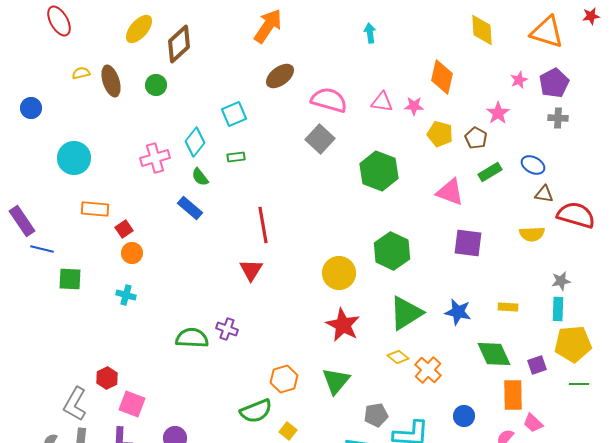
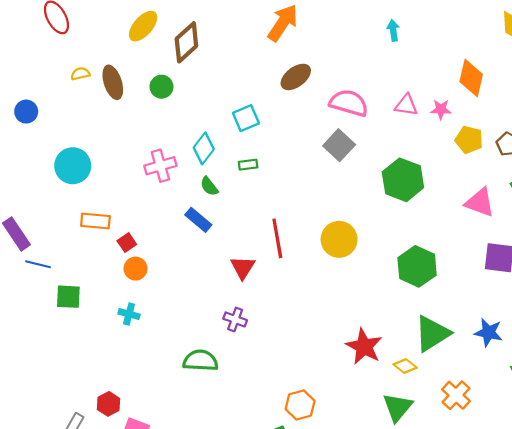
red triangle: (251, 270) -> (243, 267), moved
yellow circle: (339, 273) -> (339, 239), moved
purple cross: (227, 329) -> (235, 319), moved
yellow diamond: (398, 357) -> (405, 366), moved
green triangle: (336, 381) -> (398, 407), moved

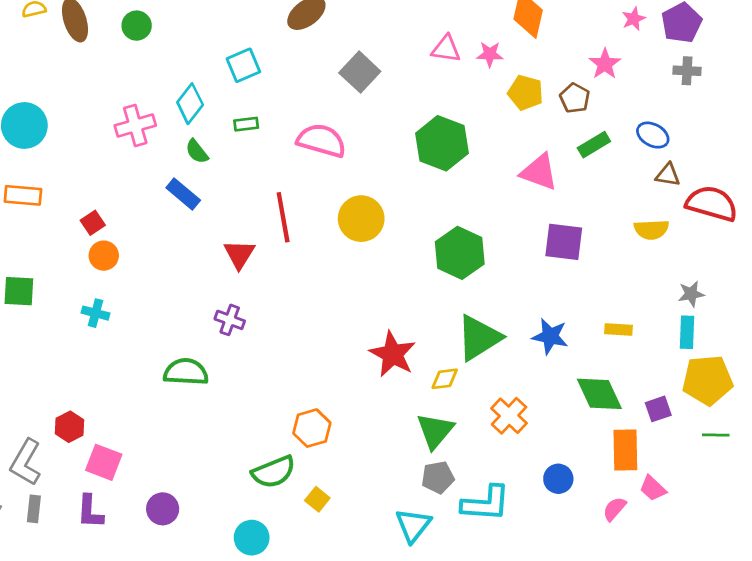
pink semicircle: (349, 103) -> (321, 141), moved
gray square: (339, 145) -> (360, 72), moved
orange rectangle: (95, 221) -> (23, 195), moved
yellow diamond: (405, 366) -> (445, 379), turned -45

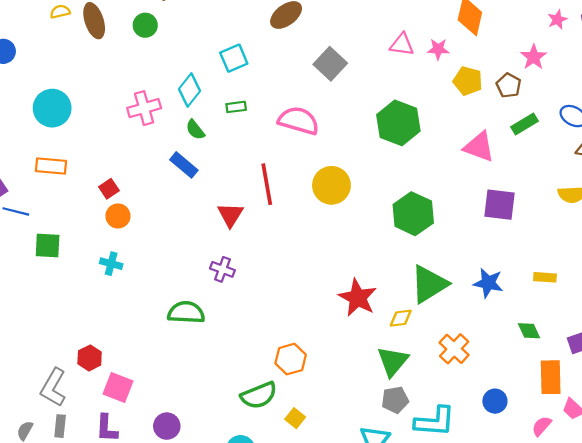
green diamond: (599, 394) -> (529, 331), size x0.6

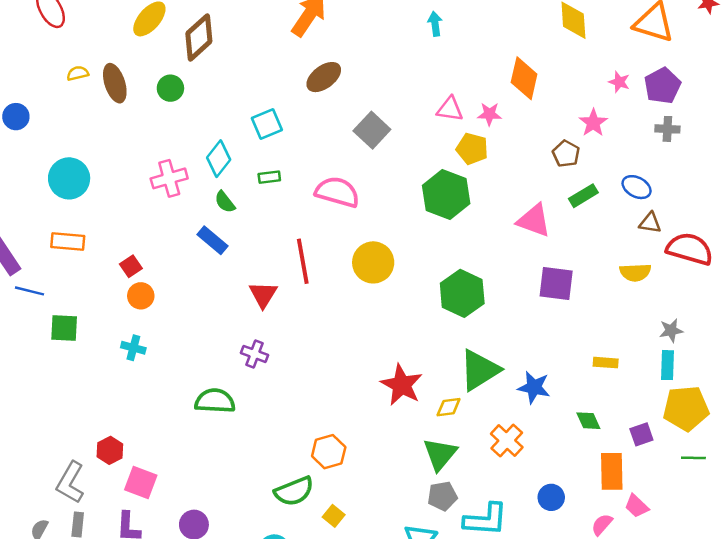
pink star: (557, 20) -> (619, 82), turned -30
yellow pentagon: (468, 81) -> (472, 149), moved
blue star: (488, 283) -> (534, 387), moved

